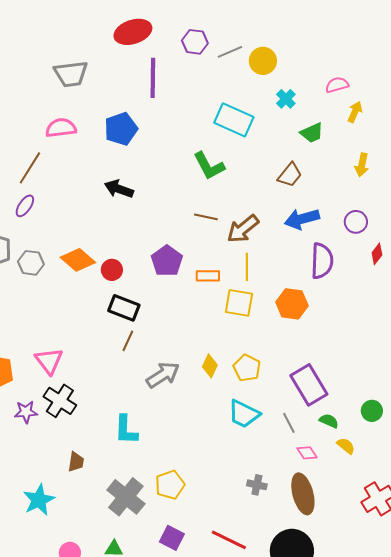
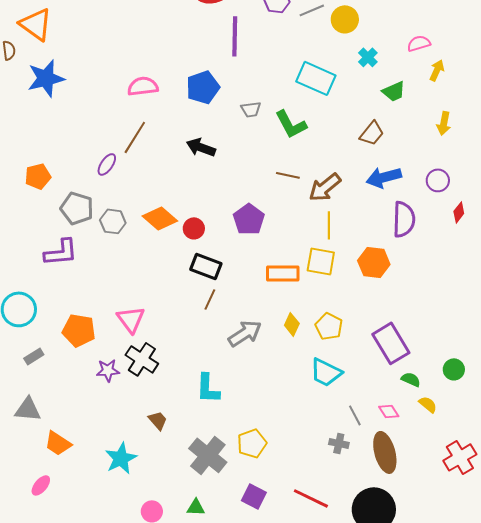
gray trapezoid: (71, 74) -> (251, 109), moved, size x0.6
brown line: (30, 168) -> (135, 137), moved
orange rectangle: (208, 276) -> (283, 273), moved, size x1.4
gray line: (289, 423) -> (355, 415), moved
brown trapezoid: (76, 462) -> (158, 420), turned -50

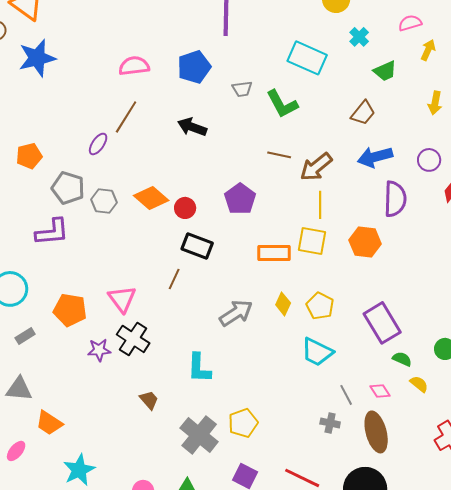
brown line: (210, 299) -> (174, 279), moved
cyan star: (121, 458) -> (79, 470), moved
pink ellipse: (41, 485) -> (16, 451), moved

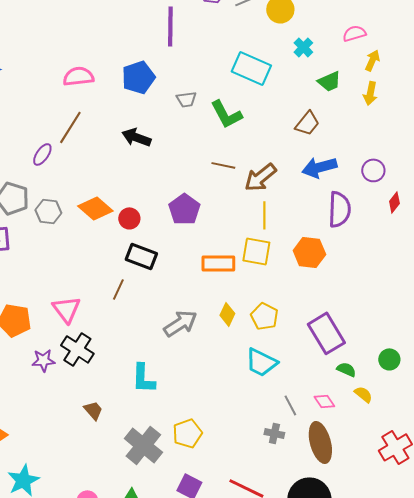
yellow arrow: (435, 103) -> (370, 93), moved

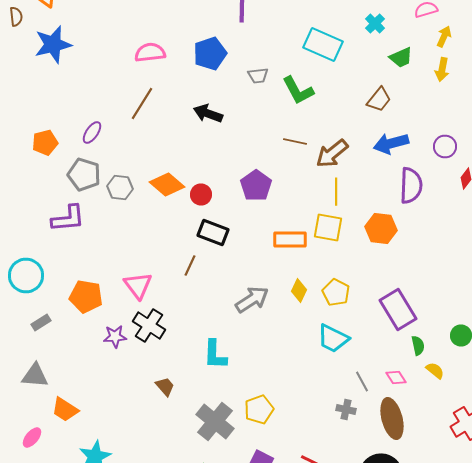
purple ellipse: (42, 154) -> (92, 132), moved
green semicircle: (346, 369) -> (418, 346), turned 54

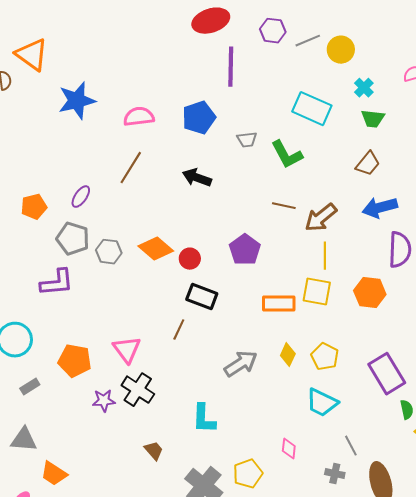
blue star: (53, 44) -> (77, 101), moved
green trapezoid: (401, 58) -> (373, 119), moved, turned 30
pink diamond: (396, 378) -> (289, 449), moved, turned 40

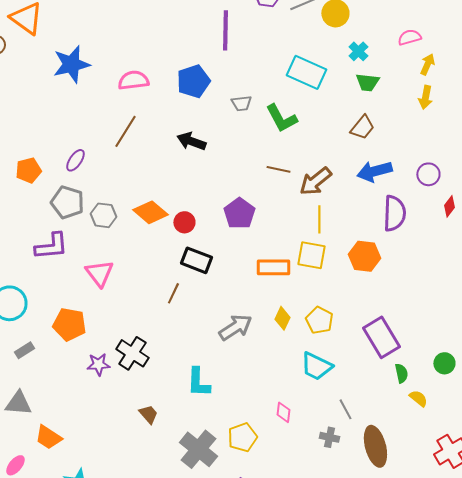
pink triangle: (127, 350) -> (99, 273), moved

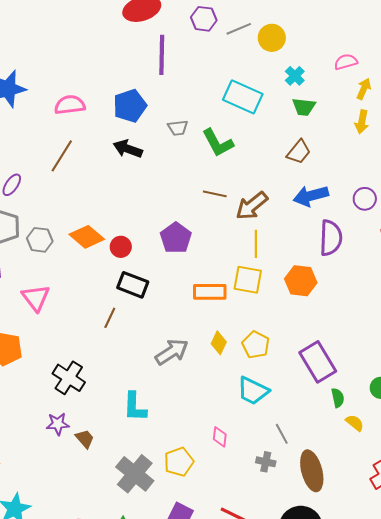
black arrow: (191, 141) -> (128, 149), moved
purple star: (98, 364) -> (58, 424), moved

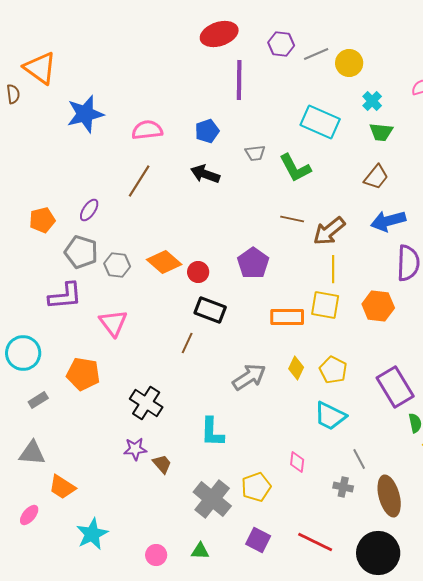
blue pentagon: (130, 106) -> (207, 131), size x0.7

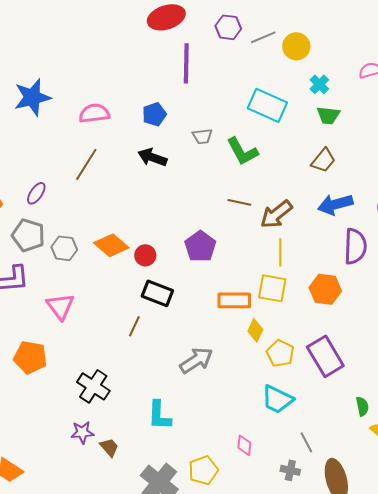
yellow diamond: (296, 368) -> (255, 330), moved
purple rectangle: (395, 387) -> (325, 356), moved

